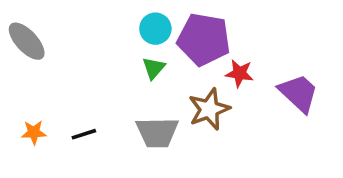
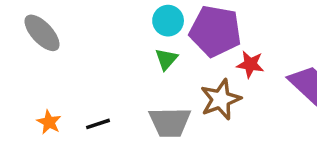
orange star: (34, 132) -> (49, 122), turned 30

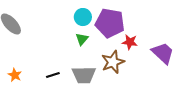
black line: (98, 124) -> (53, 75), moved

